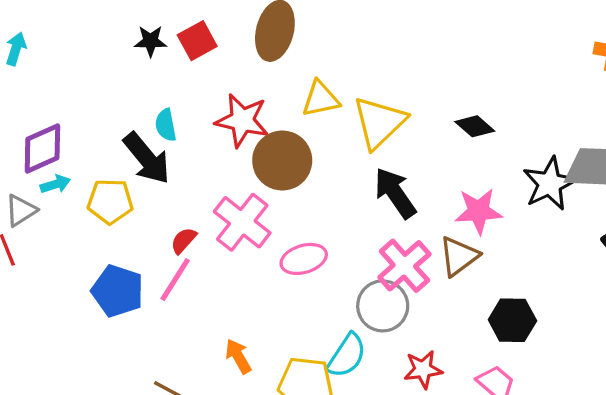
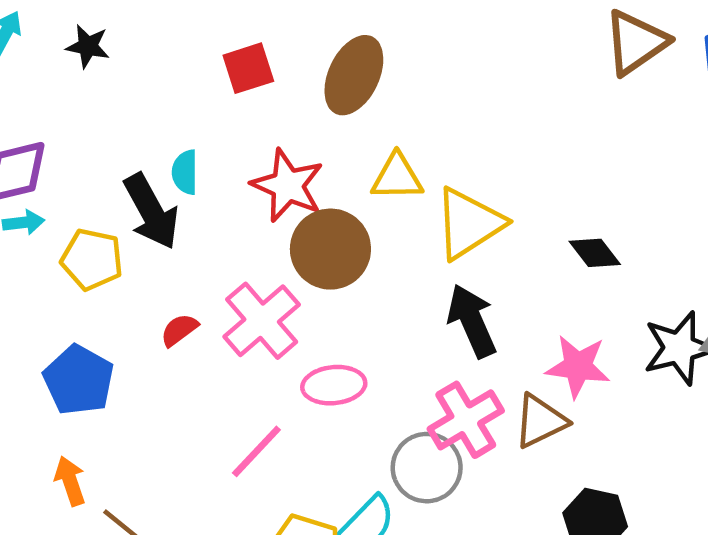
black star: (150, 41) -> (88, 46), moved
pink line: (175, 280) -> (256, 451), moved
orange arrow: (238, 356) -> (70, 481), moved

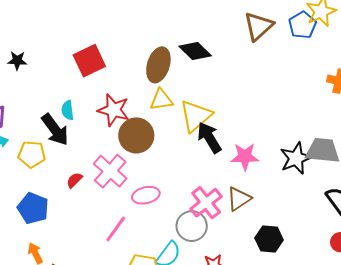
red square: (248, 68) -> (89, 61), size x1.4
brown ellipse: (354, 75) -> (158, 65), moved
black diamond: (595, 253) -> (195, 51), moved, size x1.4
black arrow: (472, 321) -> (209, 138), moved
pink star: (578, 366) -> (245, 157), moved

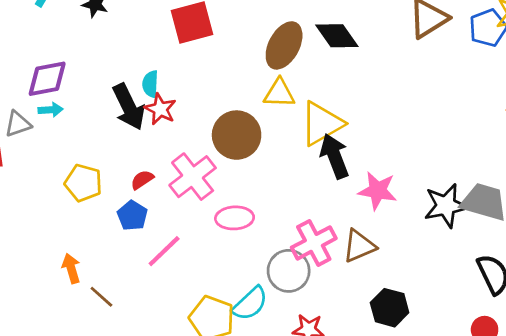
red star: (114, 110) -> (160, 109), moved, size x0.7
yellow pentagon: (32, 154) -> (83, 183), moved
blue pentagon: (33, 208) -> (132, 216), moved, size x0.7
pink line: (116, 229) -> (164, 251), moved

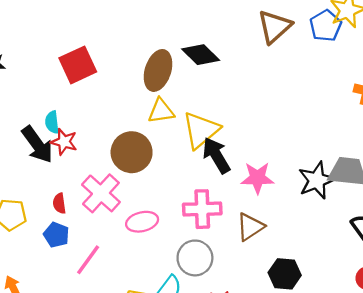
red semicircle: (142, 180) -> (59, 203), turned -54
pink cross: (314, 243) -> (202, 209), moved, turned 36

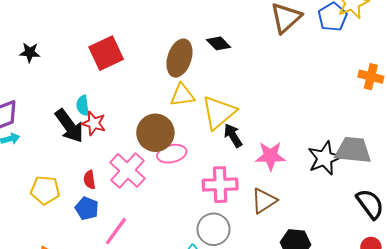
black diamond: (201, 55) -> (218, 43), size x0.7
black arrow: (216, 155) -> (233, 136), size x0.7
pink ellipse: (142, 222) -> (172, 154), moved

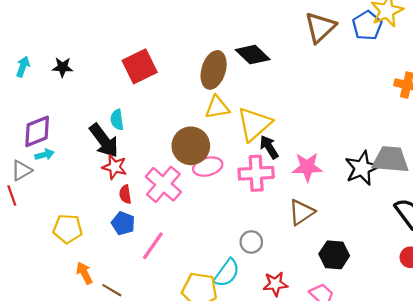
black diamond: (218, 43) -> (253, 55), size x1.4
red star: (94, 123) -> (115, 167), moved
pink cross: (220, 185) -> (256, 173), moved
yellow pentagon: (45, 190) -> (68, 229), moved
gray circle: (214, 229) -> (251, 242), size x0.7

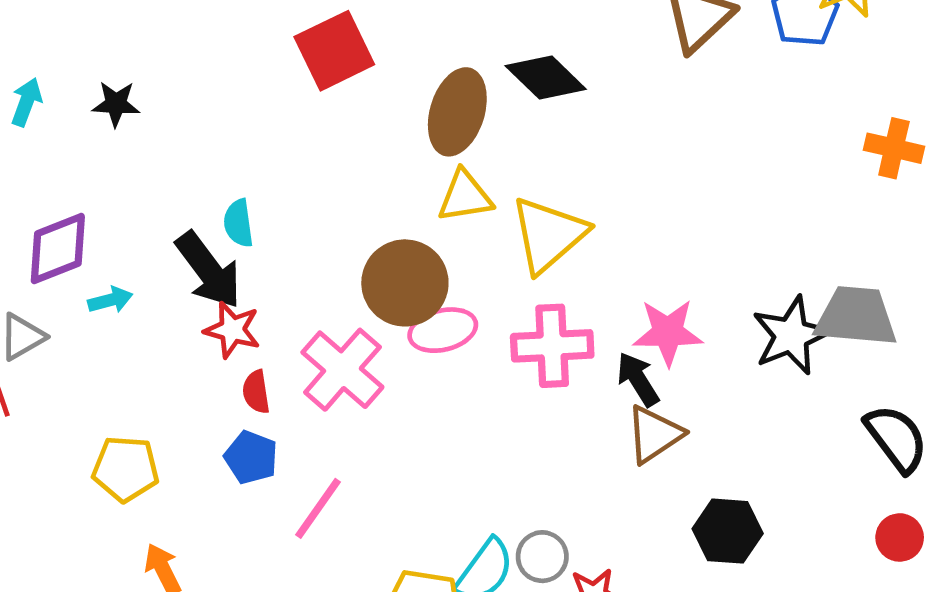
red square: (140, 66) -> (334, 51), moved
black arrow: (269, 147) -> (638, 379), moved
cyan arrow: (44, 155) -> (110, 300), moved
gray circle: (251, 242) -> (542, 557), moved

